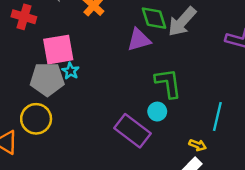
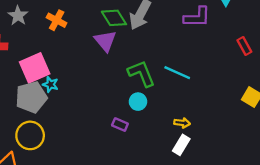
purple triangle: (139, 40) -> (105, 41), turned -40
cyan line: (217, 117) -> (177, 73), moved, turned -65
purple rectangle: (133, 131) -> (120, 125), size x0.5

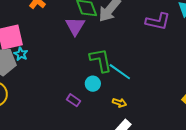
cyan line: (177, 73) -> (120, 72), moved
yellow arrow: (182, 123) -> (119, 103), moved

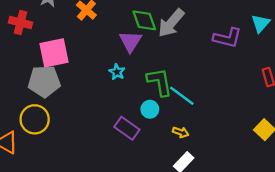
cyan star: (21, 54) -> (117, 72), moved
purple rectangle: (74, 100) -> (127, 128), size x1.5

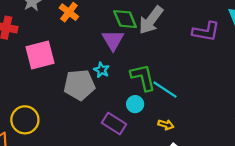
gray pentagon: (44, 81) -> (79, 85), moved

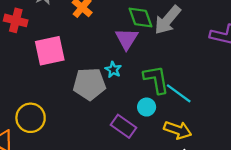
yellow arrow: (166, 125) -> (178, 130), size x1.6

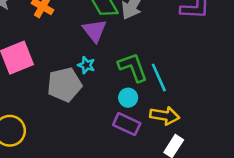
cyan line: (179, 93) -> (159, 77), turned 40
purple rectangle: (123, 126) -> (127, 124), moved

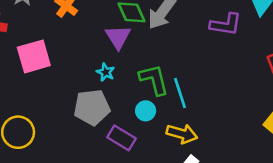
gray pentagon: (64, 85) -> (92, 107), moved
purple rectangle: (127, 124) -> (122, 138), moved

